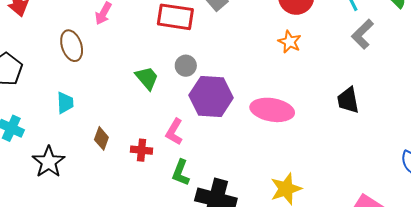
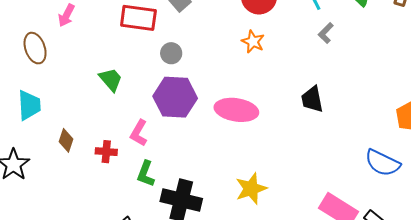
gray L-shape: (363, 34) -> (326, 33), size x0.7
gray circle: (186, 66) -> (171, 53), moved
cyan trapezoid: (65, 103) -> (29, 105), size x1.4

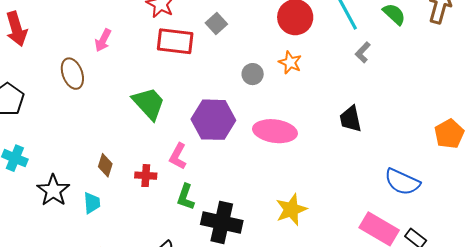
gray circle: (171, 53) -> (253, 74), moved
green trapezoid: (111, 80) -> (149, 103), size x1.4
cyan trapezoid: (29, 105) -> (92, 203), moved, size x0.7
blue semicircle: (383, 163) -> (402, 182), moved

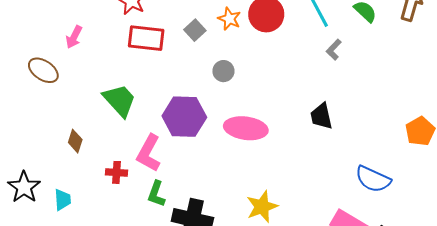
gray square: (216, 24) -> (195, 30), moved
orange star: (290, 62) -> (229, 19), moved
brown ellipse: (72, 74) -> (43, 70), turned -36
pink L-shape: (178, 156) -> (149, 153), size x1.4
brown diamond: (105, 165) -> (75, 141), moved

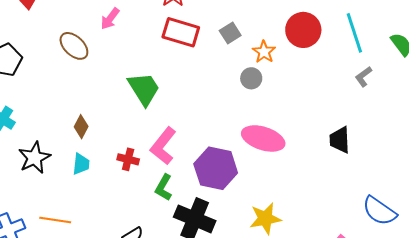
orange star: (229, 19) -> (264, 52), moved
purple hexagon: (184, 117) -> (216, 168), moved
brown diamond: (75, 141) -> (81, 127), moved
cyan trapezoid: (63, 200) -> (81, 164), moved

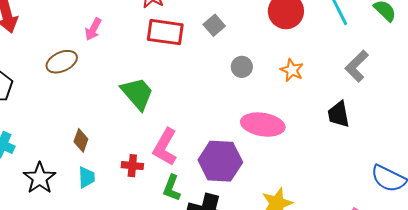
brown ellipse: (74, 46) -> (62, 62), turned -60
orange star: (264, 52) -> (292, 70), moved
gray L-shape: (364, 77) -> (357, 66), moved, size x1.5

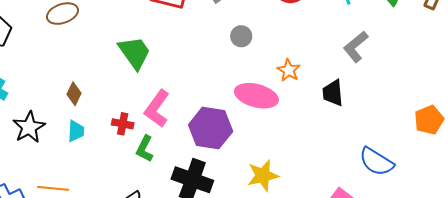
orange star: (292, 70) -> (289, 70), moved
green L-shape: (172, 188) -> (145, 149), moved

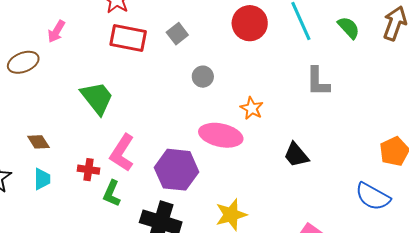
gray L-shape: (356, 47) -> (318, 82), turned -48
black trapezoid: (333, 93) -> (296, 155), moved, turned -32
brown diamond: (74, 94) -> (38, 142), turned -55
blue semicircle: (376, 162) -> (373, 197), moved

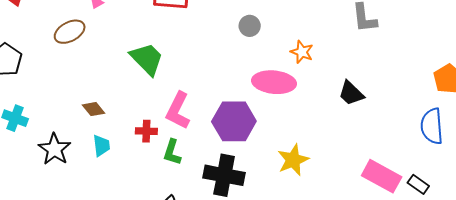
blue semicircle: (373, 197) -> (432, 126), turned 63

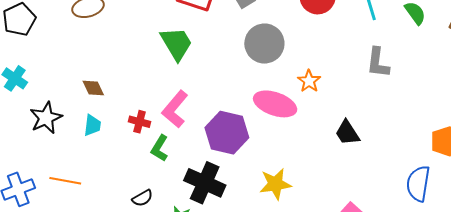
gray circle: (250, 26) -> (264, 44), size x1.8
green trapezoid: (147, 59) -> (176, 44), moved

